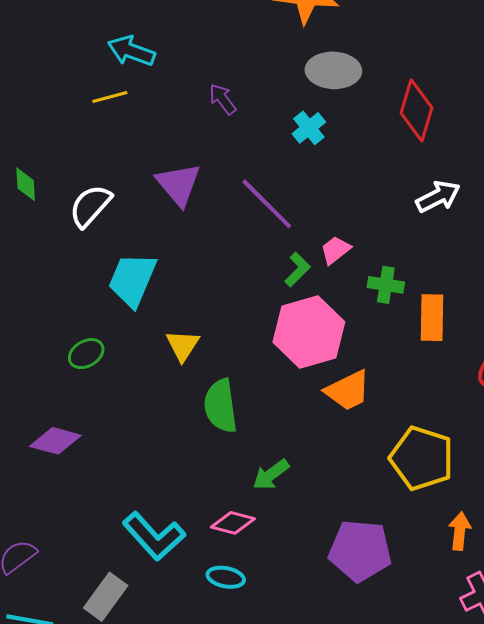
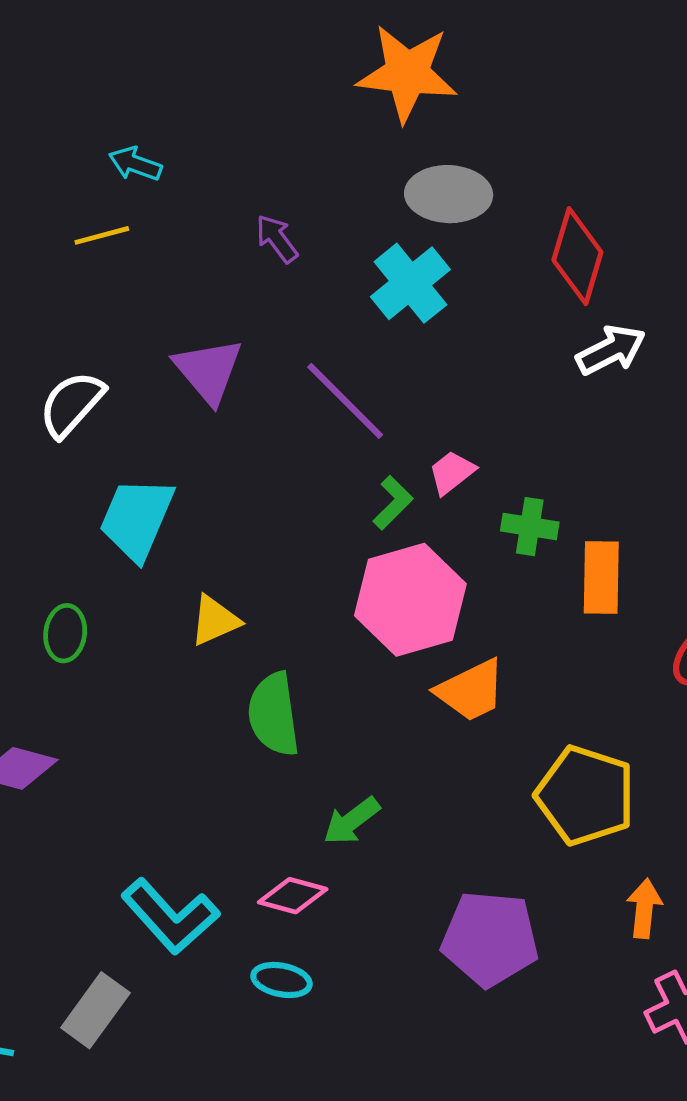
cyan arrow: (131, 51) -> (135, 164), size x0.7
cyan cross: (309, 128) -> (410, 283), size x1.5
white arrow: (438, 197) -> (611, 350), moved
yellow triangle: (183, 345) -> (215, 620), turned 33
green ellipse: (86, 354) -> (65, 633), turned -52

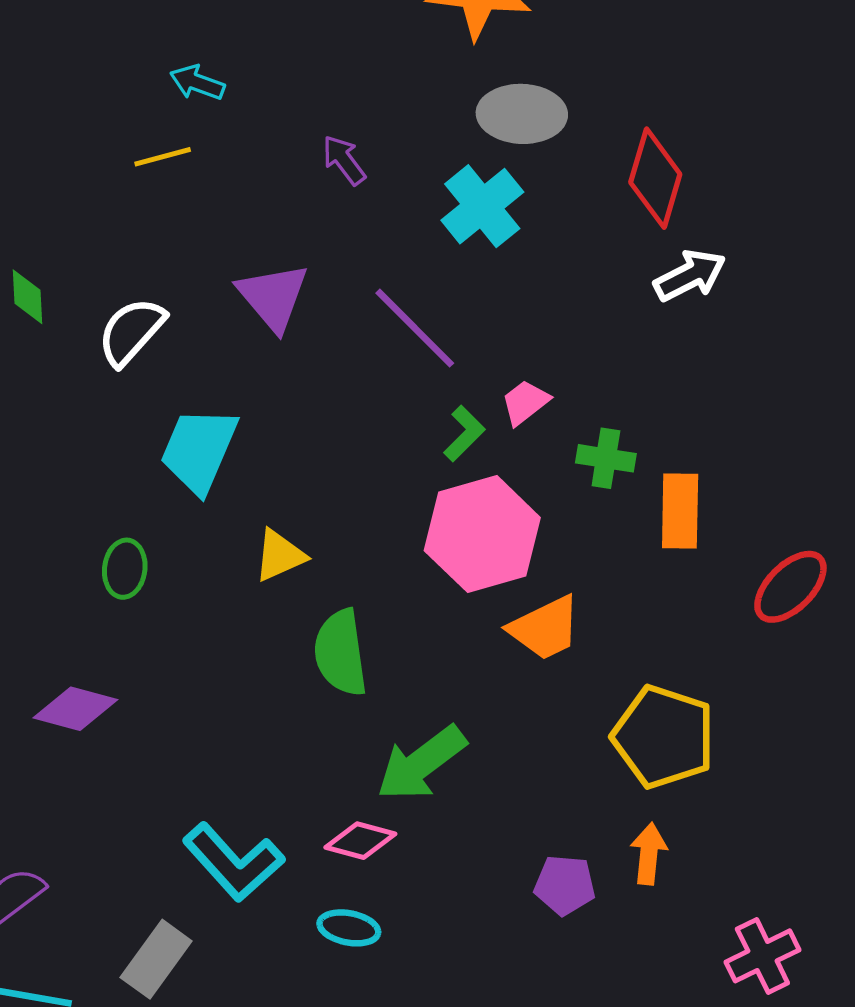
green arrow: (352, 821) -> (421, 763), size x1.5
orange arrow: (644, 908) -> (649, 854), moved
purple pentagon: (490, 939) -> (565, 885), size x0.6

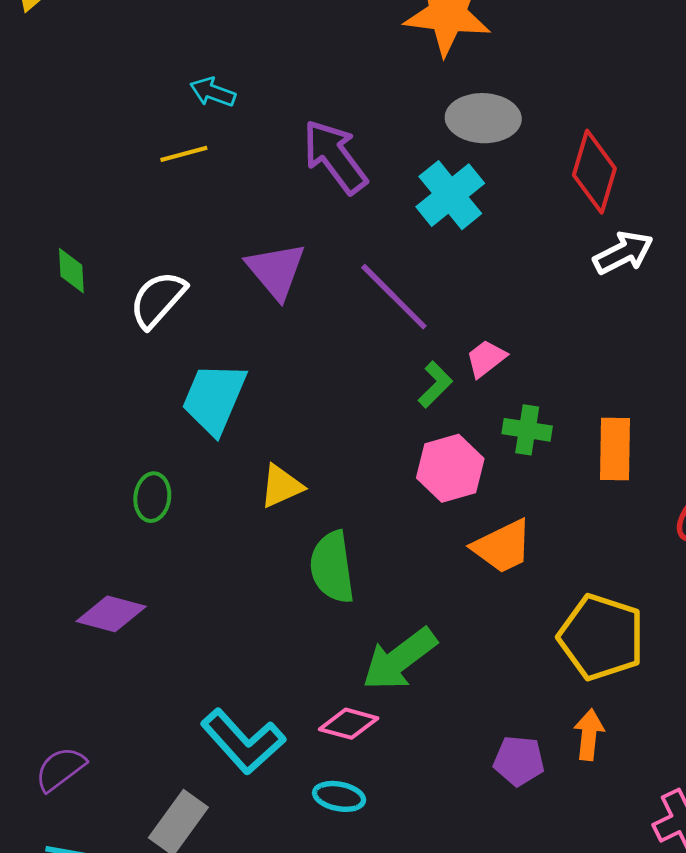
purple arrow: (344, 160) -> (335, 157), size x1.8
green cross: (606, 458) -> (527, 430), moved
pink hexagon: (482, 534) -> (450, 468), size x0.7

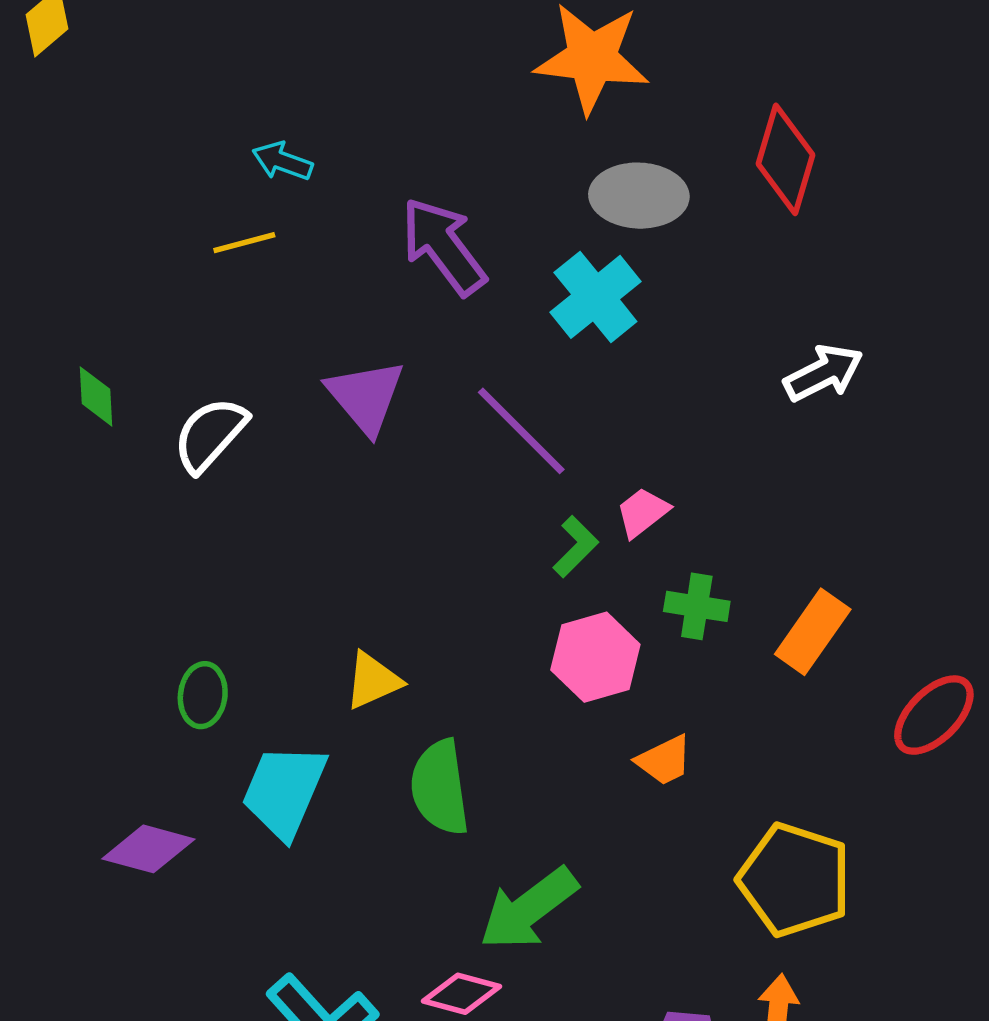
red diamond: (594, 172) -> (785, 159), moved
cyan trapezoid: (214, 398) -> (284, 791), moved
orange rectangle: (615, 449) -> (813, 632), turned 34
orange trapezoid: (502, 547) -> (664, 760), size x0.7

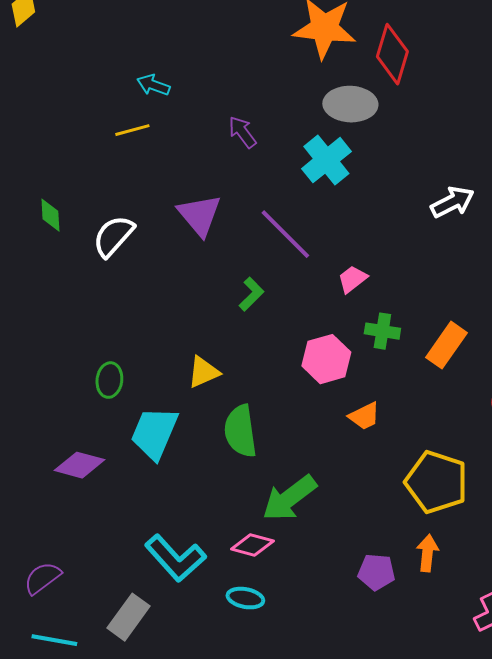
red diamond: (785, 159) -> (392, 54), moved
purple arrow: (443, 246) -> (242, 132), size x0.6
green L-shape: (576, 547) -> (251, 294), moved

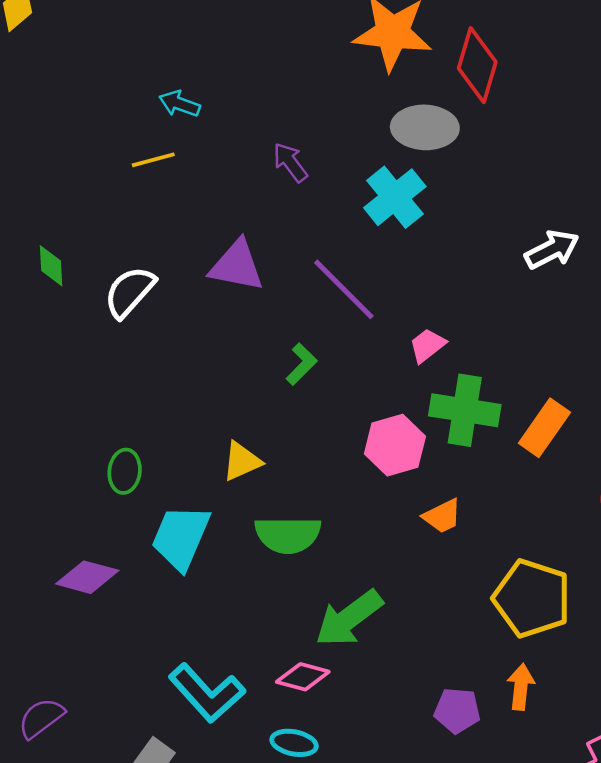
purple triangle: (199, 215) -> (237, 266), turned -39
green cross: (382, 331) -> (465, 410), size x1.6
green semicircle: (240, 431) -> (288, 535), turned -82

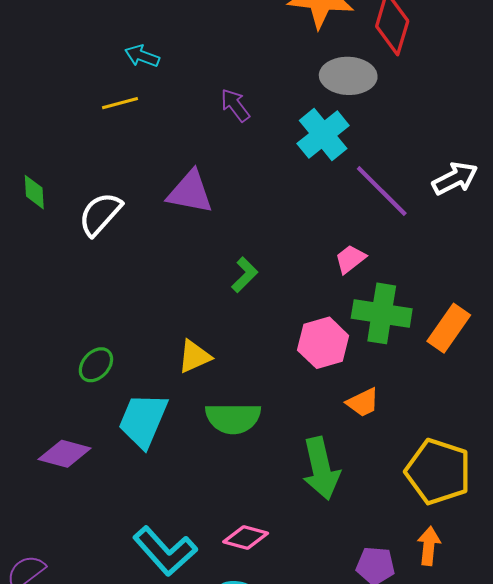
purple line: (344, 289) -> (382, 191), moved
green ellipse: (125, 471) -> (96, 365), turned 36
green arrow: (349, 618) -> (321, 468), moved, turned -66

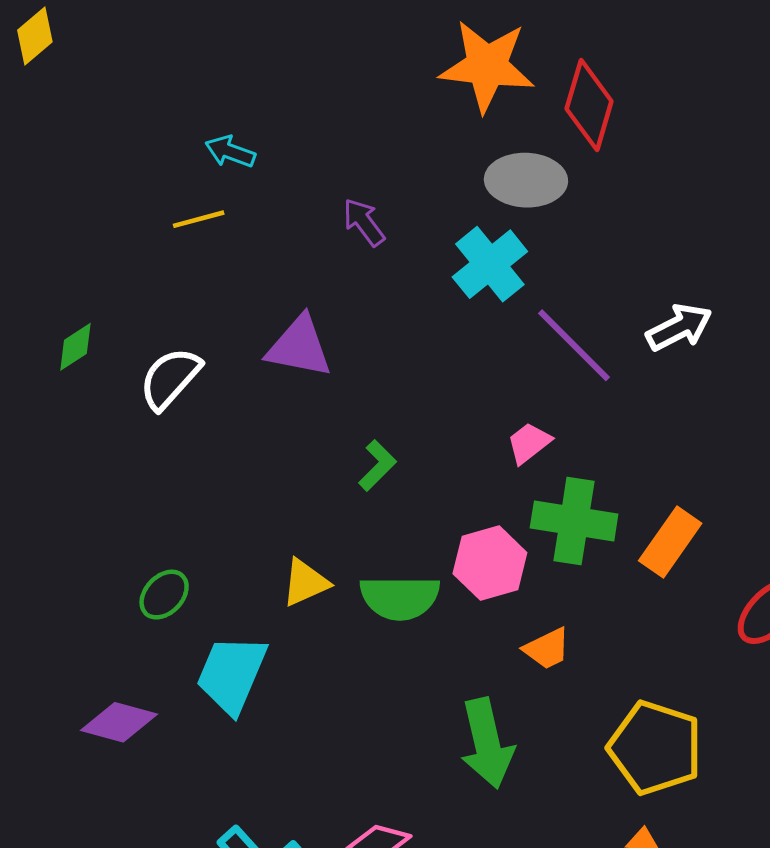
green diamond: (34, 192) -> (75, 347), turned 60
green semicircle: (233, 418) -> (400, 598), moved

